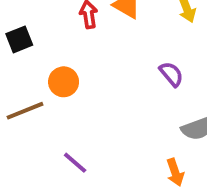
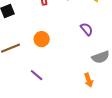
orange circle: (64, 82) -> (42, 39), moved

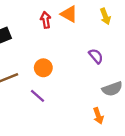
purple line: (37, 75) -> (37, 96), moved

